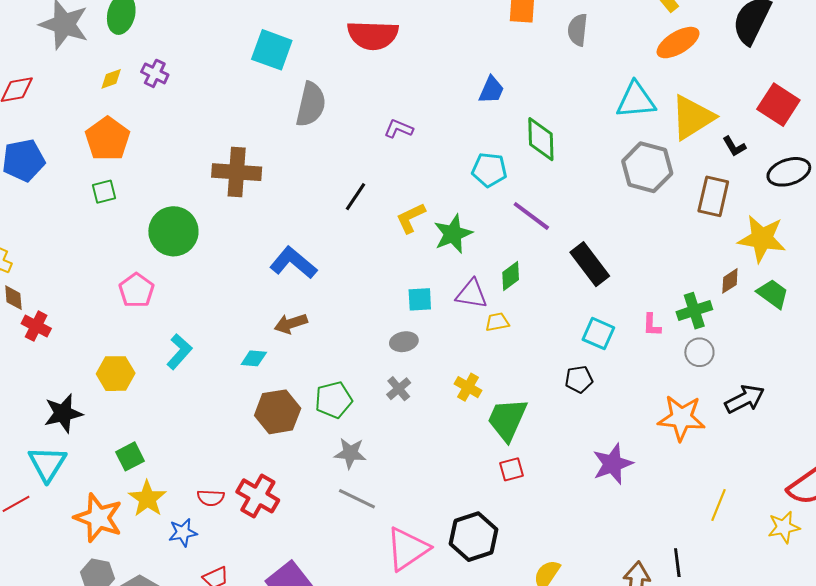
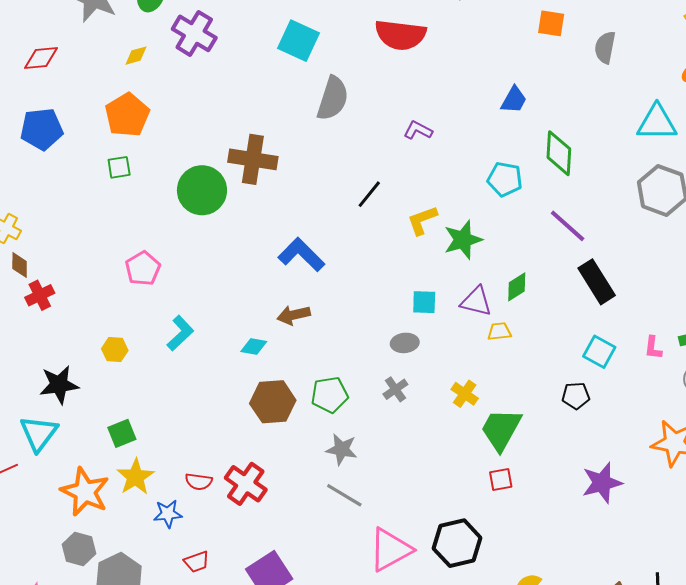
purple cross: (155, 73) -> (194, 33), moved, size x1.6
purple line: (531, 216) -> (568, 226), moved
green circle: (173, 231) -> (202, 190), moved
red cross: (36, 326) -> (40, 295), turned 32
yellow hexagon: (116, 374) -> (115, 350), size x0.7

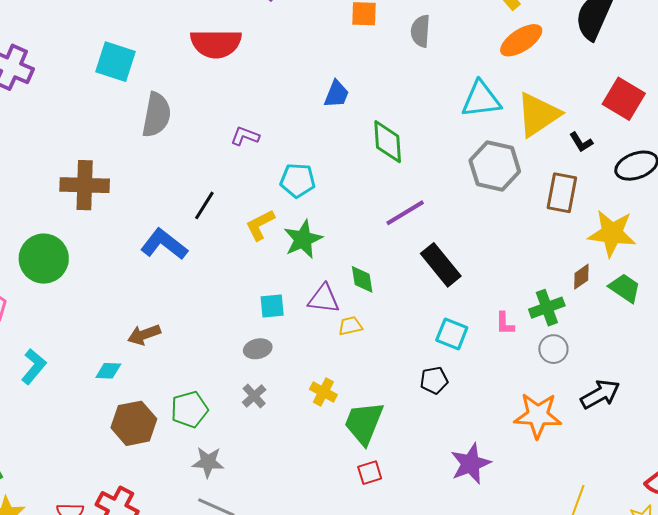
cyan pentagon: (505, 179) -> (298, 180), moved
green circle: (202, 190) -> (44, 259), moved
purple line: (568, 226) -> (405, 213), turned -66
blue L-shape: (301, 255) -> (164, 244), moved
green diamond: (517, 287) -> (362, 279), turned -60

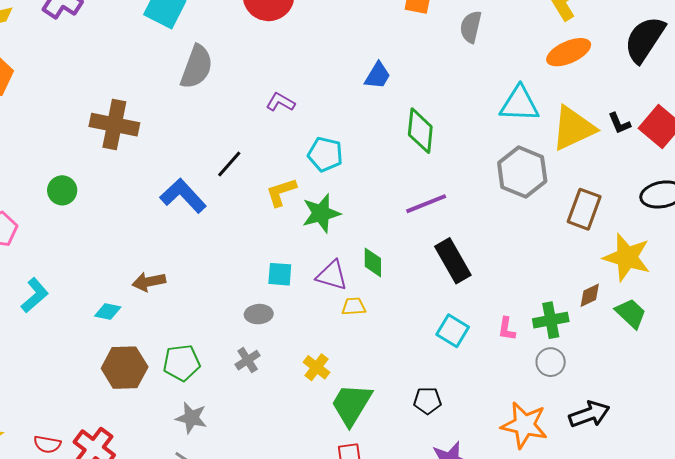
black L-shape: (581, 142) -> (619, 123), moved
green circle: (44, 259) -> (62, 190), size x0.6
black pentagon: (434, 380) -> (427, 401), moved

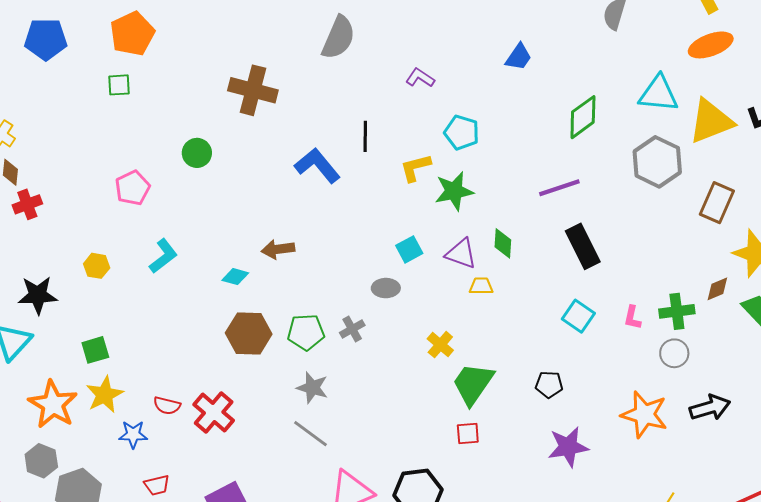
green diamond: (420, 131) -> (583, 117), moved, turned 45
black line: (229, 164) -> (365, 136), turned -44
cyan square: (280, 274) -> (409, 249), turned -36
gray cross: (248, 360) -> (352, 329), moved

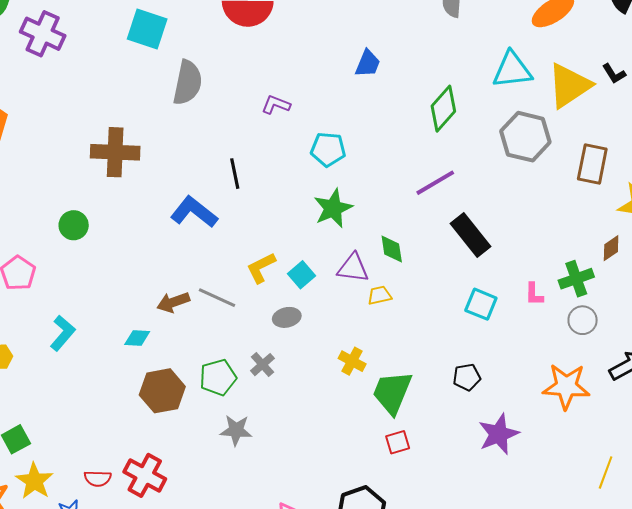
yellow L-shape: (415, 168) -> (261, 268), moved
gray line: (311, 434) -> (217, 298), moved

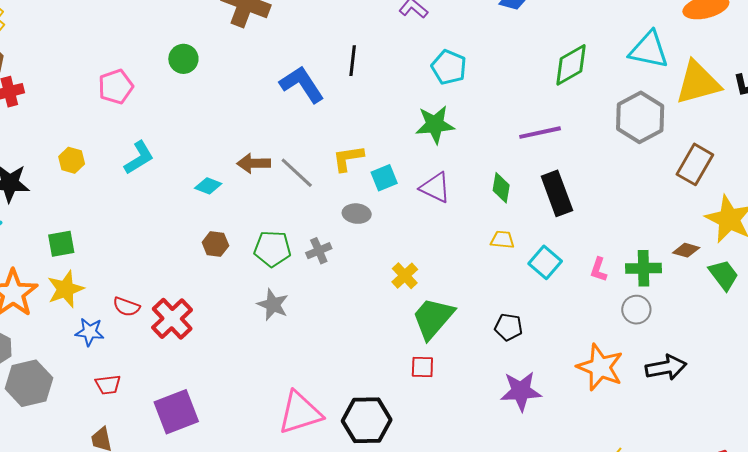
brown diamond: (611, 248) -> (686, 250), turned 32
green diamond: (392, 249) -> (501, 188), moved
yellow trapezoid: (379, 295) -> (502, 240), moved
brown hexagon: (162, 391) -> (215, 244), size x0.6

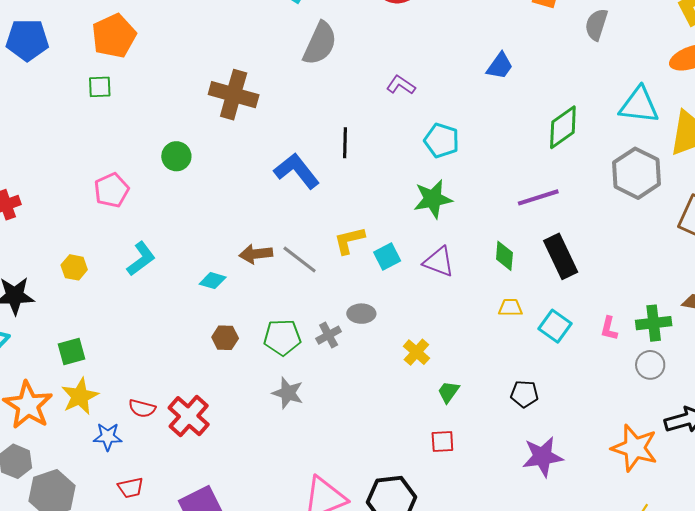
gray ellipse: (357, 214) -> (361, 314), moved
green trapezoid: (433, 318) -> (448, 392), size x0.5
orange star: (600, 367) -> (635, 448), moved

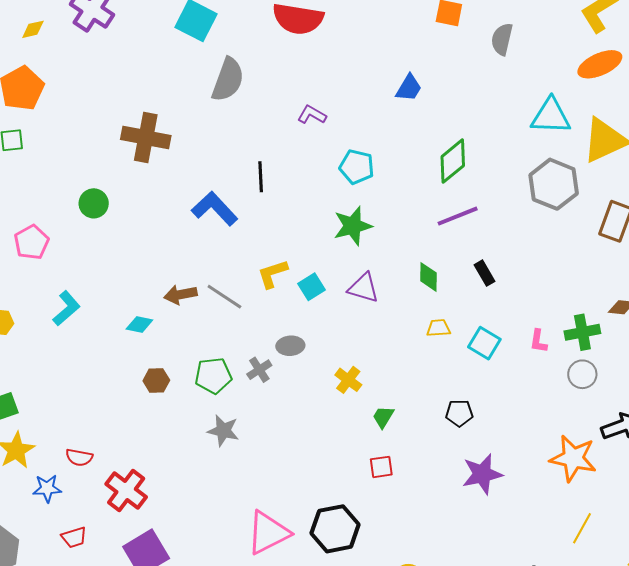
green diamond: (563, 127) -> (453, 161), moved
black rectangle: (561, 256) -> (485, 273), size x0.6
red cross: (189, 416) -> (126, 490), moved

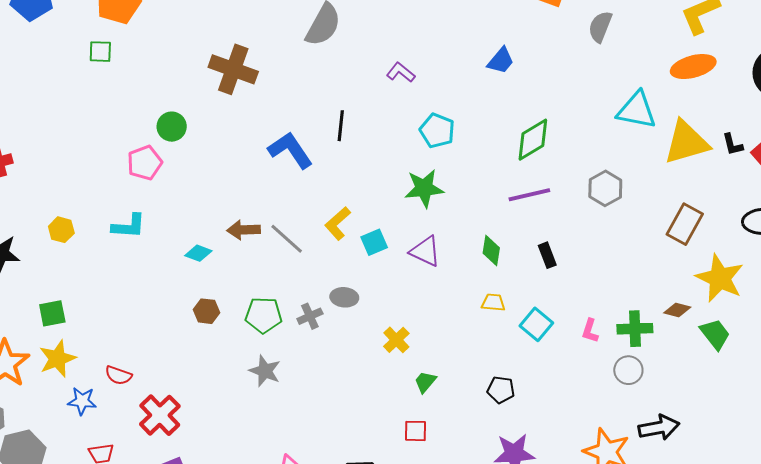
gray hexagon: (554, 184) -> (605, 188), moved, size x0.7
pink pentagon: (32, 242) -> (145, 163), moved
yellow L-shape: (273, 274) -> (338, 223), turned -32
cyan L-shape: (66, 308) -> (129, 226), turned 36

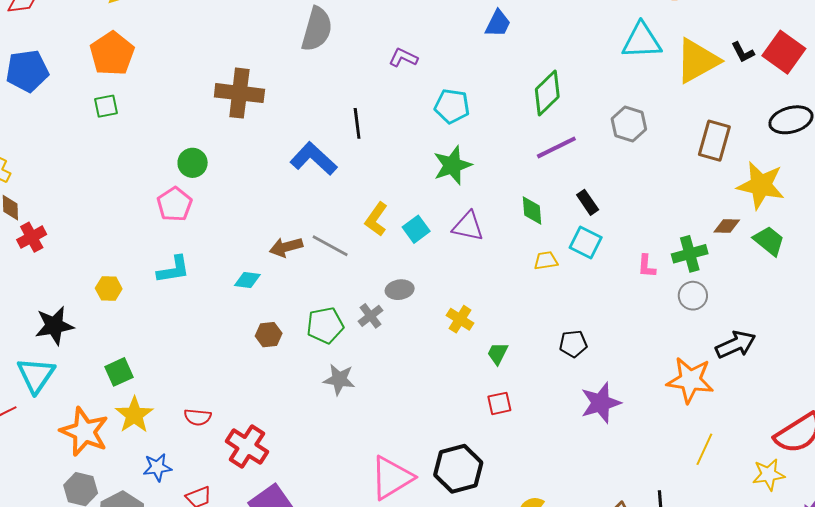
cyan square: (536, 324) -> (586, 243), moved
blue star: (82, 401) -> (157, 467), moved

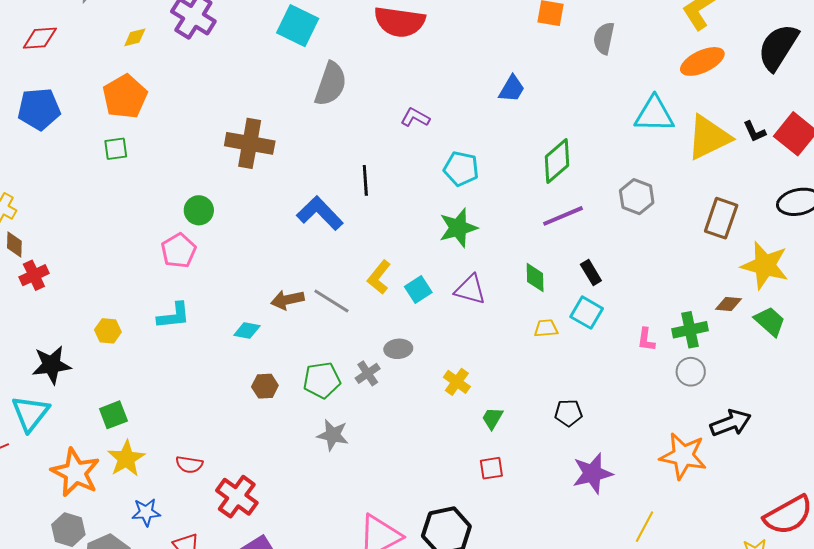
yellow line: (704, 449) -> (644, 527), moved

